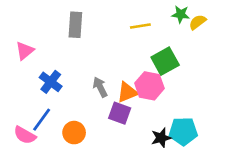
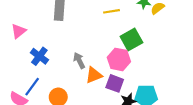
orange triangle: (127, 92) -> (94, 75), moved
purple square: (120, 113) -> (115, 83), moved

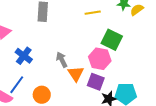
green square: (131, 40) -> (112, 40), turned -35
orange triangle: (94, 75) -> (76, 74), turned -42

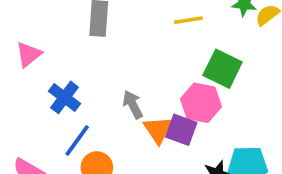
purple square: (96, 82) -> (181, 130), moved
blue line: (17, 85) -> (77, 141), moved

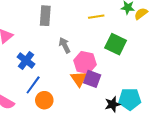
pink hexagon: (201, 103) -> (85, 63), moved
gray arrow: (133, 105) -> (65, 45), moved

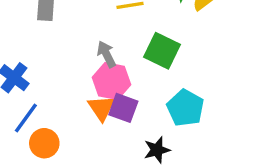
gray arrow: (65, 45) -> (106, 54), moved
cyan pentagon: (130, 99) -> (185, 108), moved, turned 30

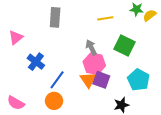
blue line: (26, 118) -> (57, 80), moved

